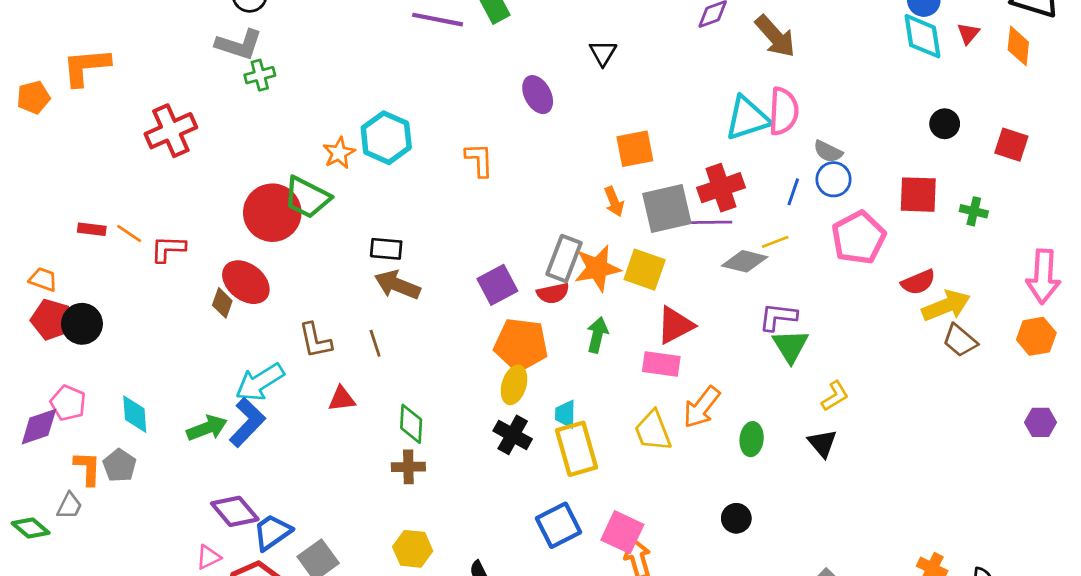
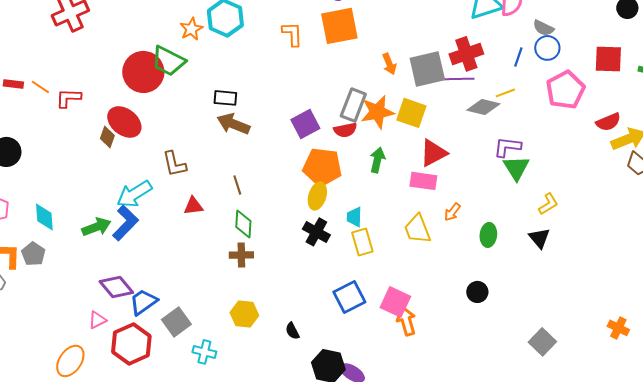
orange square: (635, 149) -> (339, 26), moved, size x1.4
brown line: (375, 343) -> (237, 185), moved
orange arrow: (702, 407) -> (452, 212), size x0.6
yellow rectangle: (577, 449) -> (362, 242), size x0.7

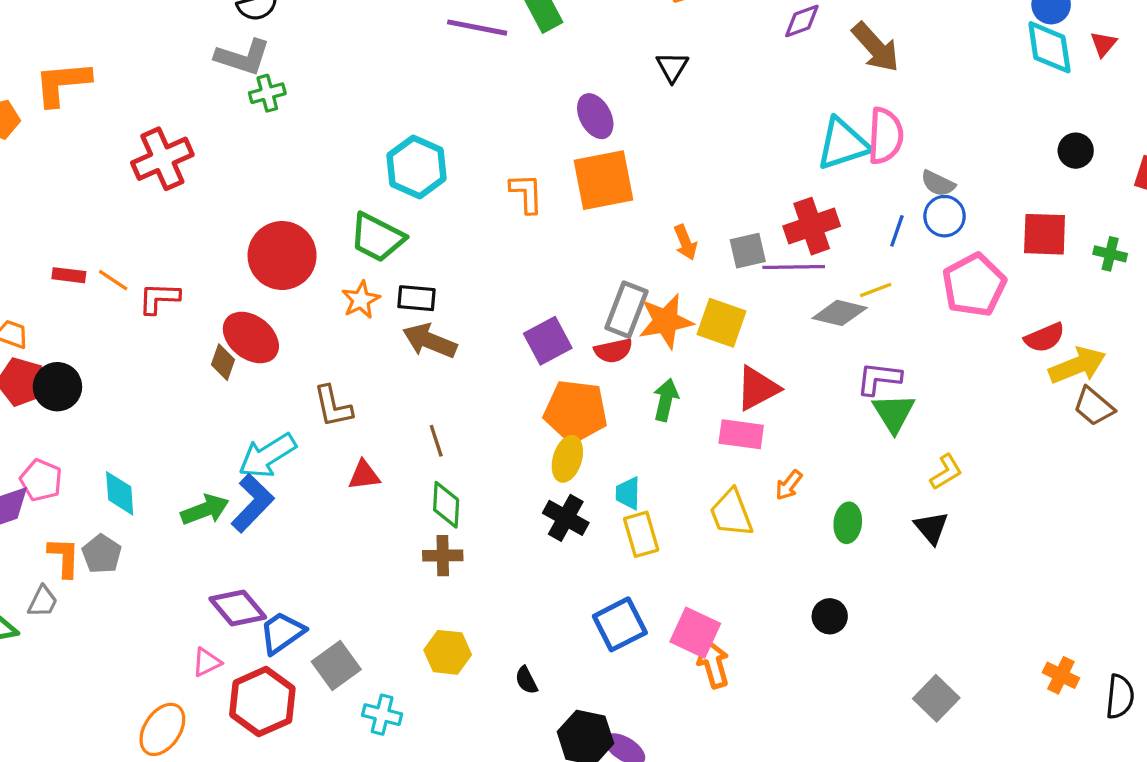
orange star: (191, 29) -> (361, 300), moved
green trapezoid: (168, 61) -> (377, 237), moved
gray square: (427, 69) -> (748, 251), size x0.6

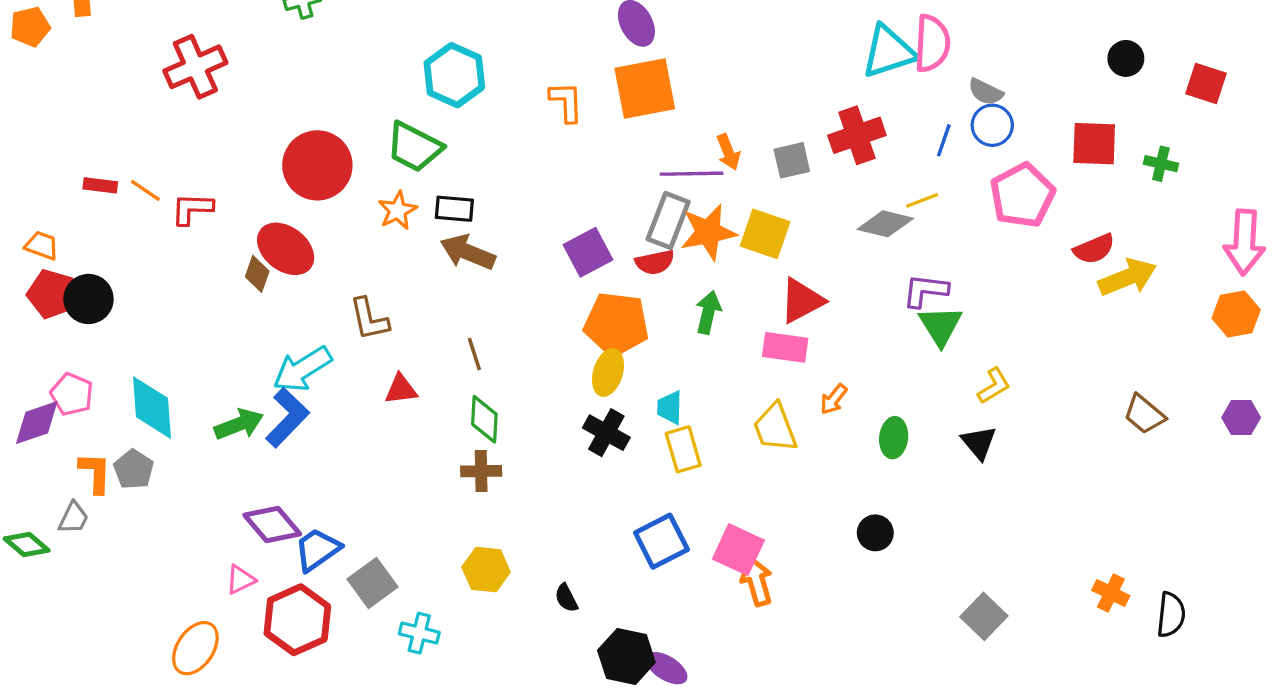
purple line: (794, 267) -> (692, 174), moved
brown trapezoid: (1094, 406) -> (1144, 414), moved
cyan diamond: (120, 493) -> (152, 408), size x1.4

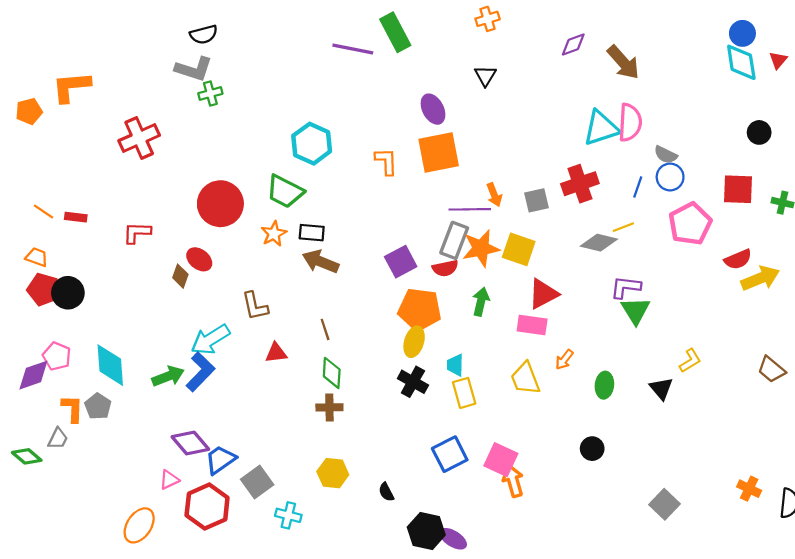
orange line: (145, 190) -> (43, 211), moved
red ellipse: (286, 249) -> (199, 259), size x0.7
yellow L-shape: (994, 386) -> (690, 361), moved

